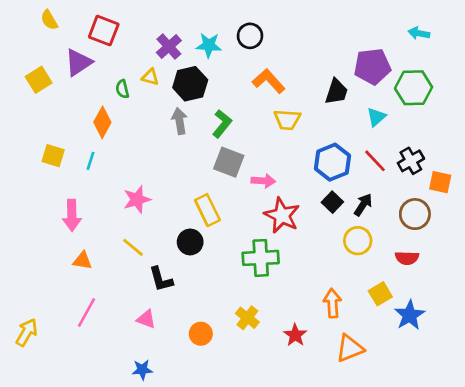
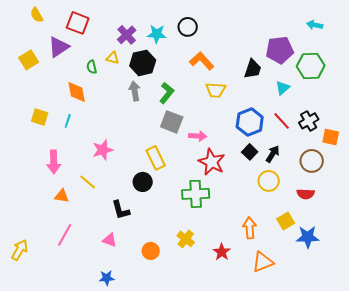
orange diamond: (102, 122) -> (77, 92), turned -40
yellow line: (133, 247) -> (88, 182), moved
blue star: (410, 315) -> (308, 237), turned 30

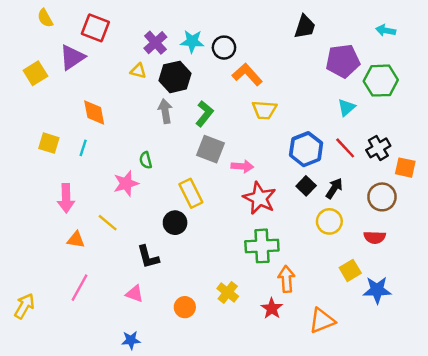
black circle: (188, 27) -> (224, 48), moved
green semicircle: (92, 67) -> (146, 160), moved
black trapezoid: (253, 69) -> (305, 27), moved
green cross: (196, 194) -> (262, 246), moved
orange arrow: (250, 228) -> (286, 279), moved

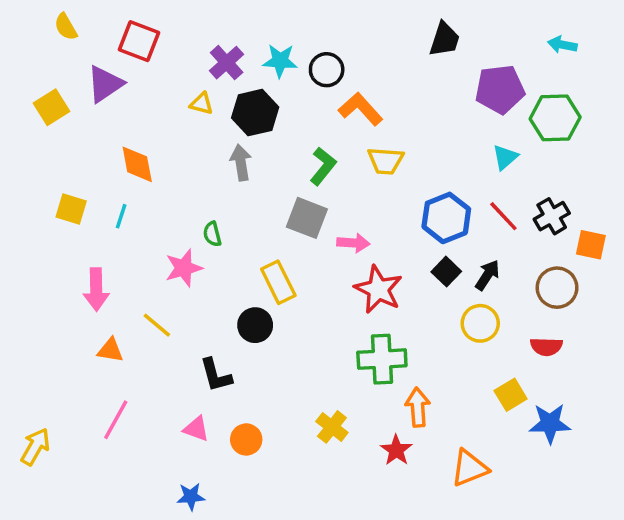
green L-shape: (204, 114) -> (323, 166), moved
orange circle: (185, 307) -> (246, 439), moved

